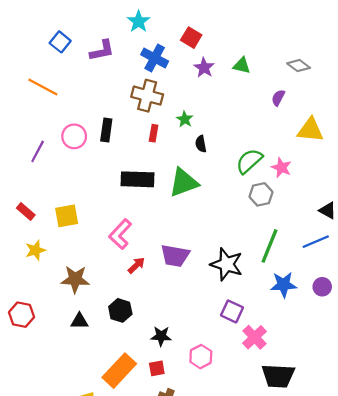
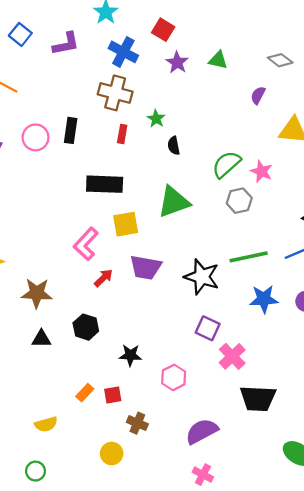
green triangle: (184, 183) -> (174, 202), moved
yellow square: (67, 216) -> (126, 224), moved
green line: (270, 246) -> (249, 257), turned 56
red square: (157, 368) -> (113, 395), moved
orange rectangle: (119, 371) -> (85, 393), size x0.5

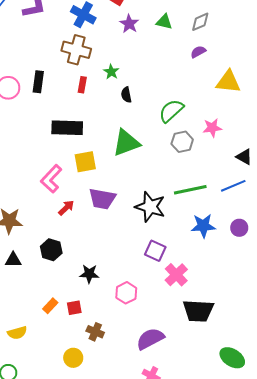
gray diamond: (280, 60) -> (200, 22), moved, turned -60
purple semicircle: (258, 95) -> (198, 52), turned 35
pink star: (261, 171) -> (212, 128), moved, turned -30

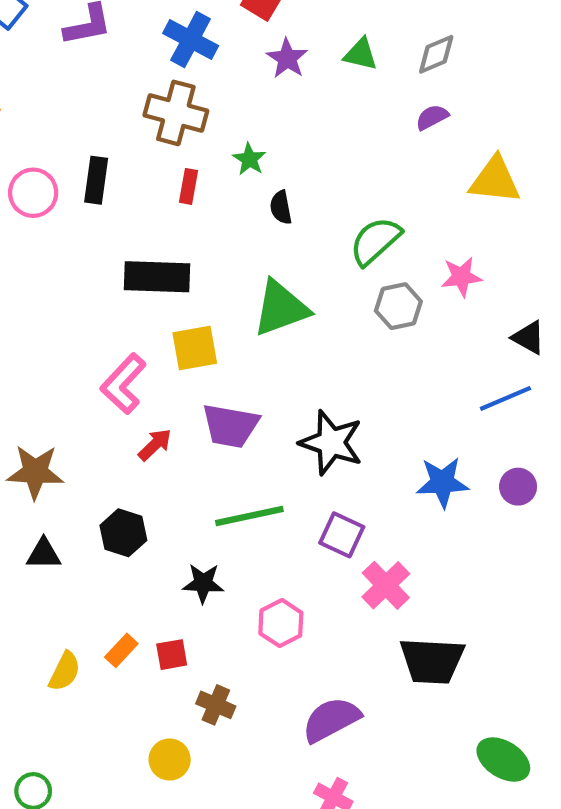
green line: (190, 190) -> (249, 516), moved
yellow semicircle: (17, 333) -> (65, 671), moved, turned -48

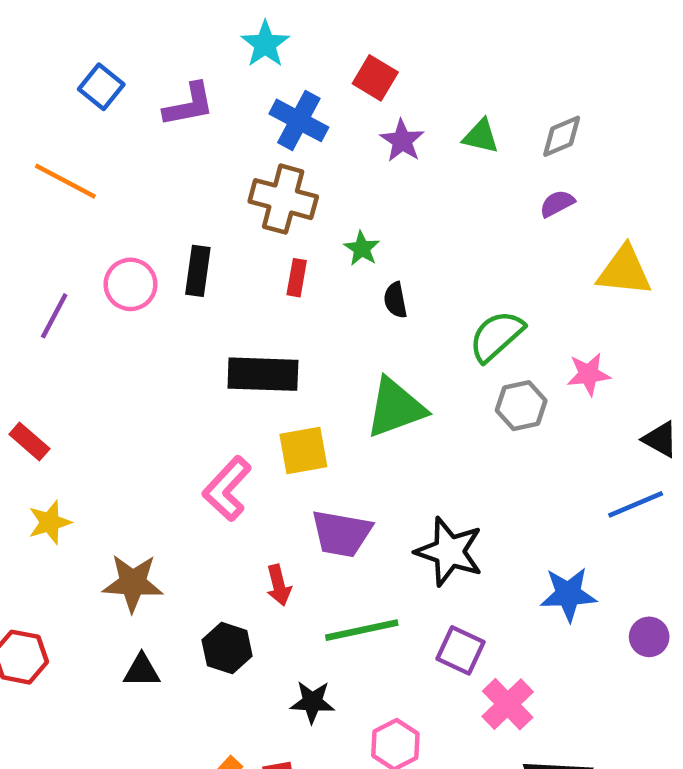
red arrow: (155, 445) -> (279, 585), moved, turned 120
purple circle: (518, 487) -> (649, 637), moved

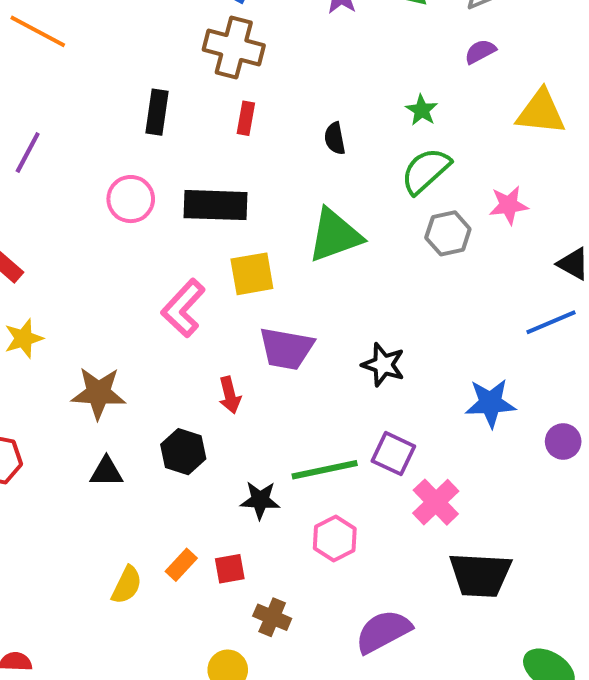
green star: (362, 248) -> (422, 110), moved
pink circle: (131, 284) -> (131, 199), moved
black star: (449, 552) -> (383, 365), size x0.7
green line: (362, 630) -> (325, 470), moved

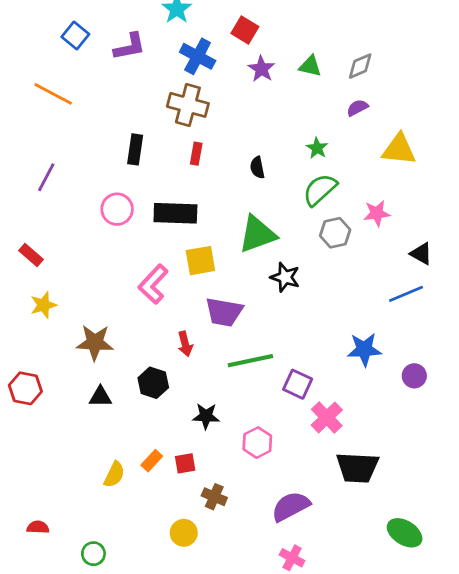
black star: (383, 365) -> (285, 277), moved
green line: (325, 470) -> (250, 361), moved

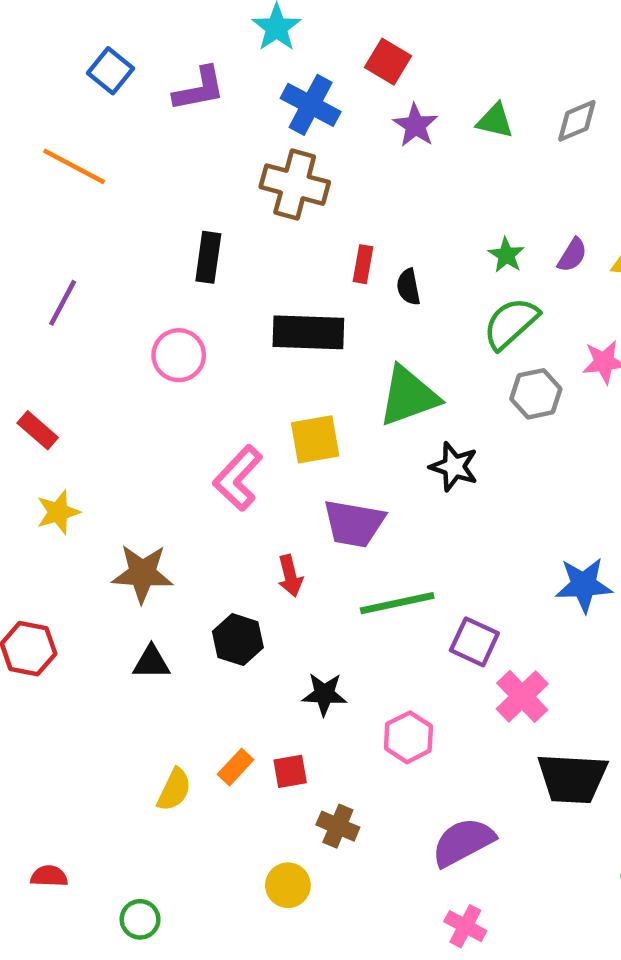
purple semicircle: (357, 108) -> (572, 255), moved, turned 150
red rectangle: (196, 154) -> (363, 264), moved
black rectangle: (175, 213) -> (308, 332), moved

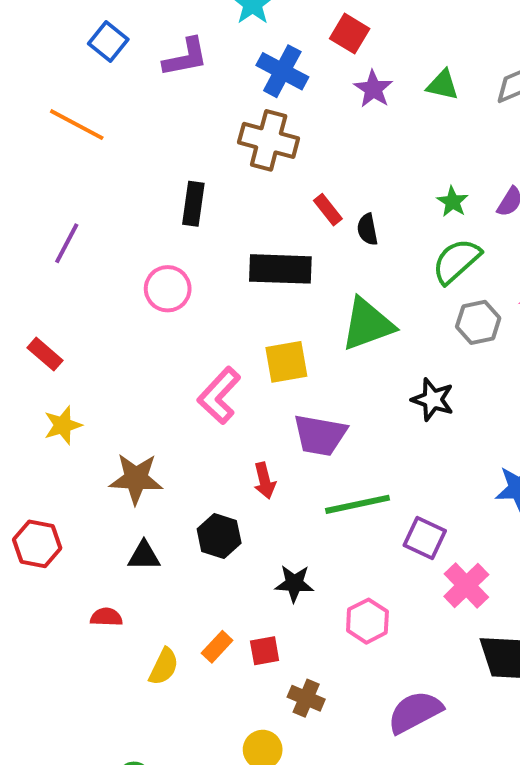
red rectangle: (363, 264) -> (328, 210), turned -48
black star: (454, 467) -> (433, 400), moved
red semicircle: (49, 876) -> (106, 617), moved

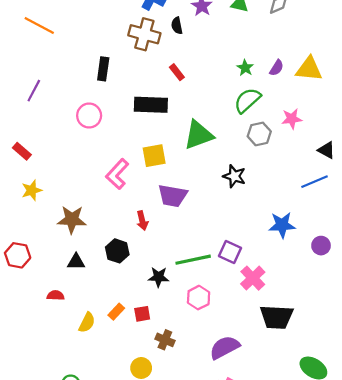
black semicircle: (367, 229) -> (177, 26), moved
green line: (358, 504) -> (193, 260), moved

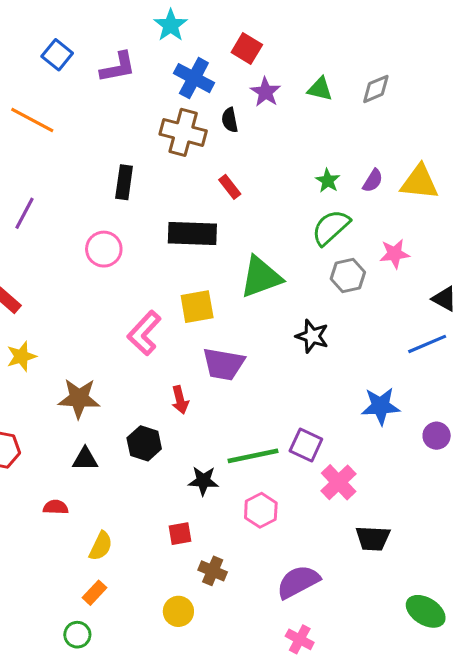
orange rectangle: (116, 312) -> (94, 593), moved
black trapezoid: (277, 317) -> (373, 538), size x0.7

